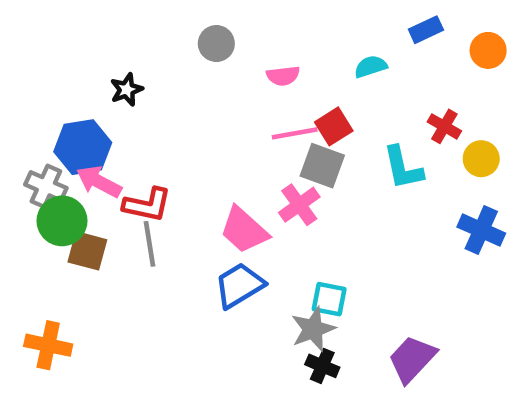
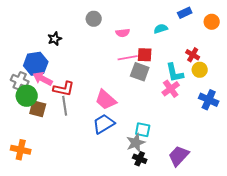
red square: (334, 126) -> (145, 55), turned 35
yellow circle: (481, 159) -> (200, 70), moved
pink cross: (299, 205) -> (171, 89), moved

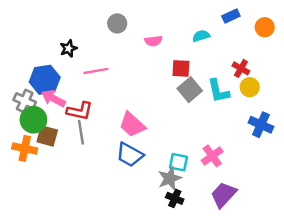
pink line: (128, 58) -> (96, 71), moved
gray square: (140, 72) -> (190, 90), moved, turned 30
pink cross: (171, 89) -> (212, 156), moved
blue trapezoid: (104, 124) -> (130, 155), turned -120
orange cross: (21, 150) -> (25, 148), moved

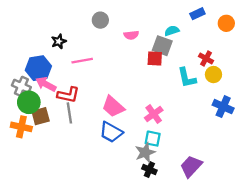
gray square: (190, 90) -> (162, 46), moved, turned -30
brown square: (47, 136) -> (41, 116), turned -30
pink cross: (212, 156) -> (154, 114), moved

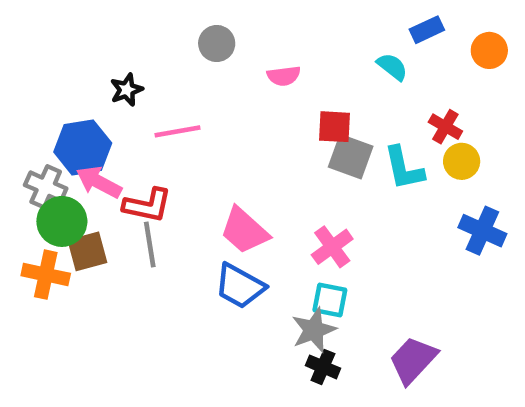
cyan semicircle: (172, 31) -> (392, 67), moved, turned 56
gray square: (162, 46) -> (351, 157), moved

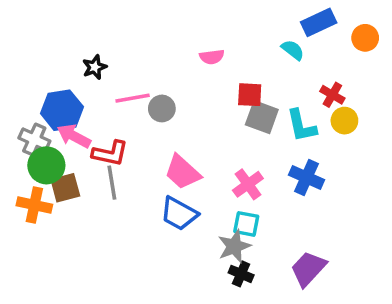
blue rectangle: (427, 30) -> (319, 22), size x1.4
gray circle: (217, 44) -> (162, 108), moved
blue cross: (482, 231) -> (307, 177), moved

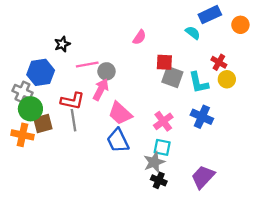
pink semicircle: (212, 57) -> (139, 37), turned -49
pink arrow: (74, 136) -> (101, 89), moved, turned 90
blue trapezoid: (179, 214) -> (118, 141), turned 35

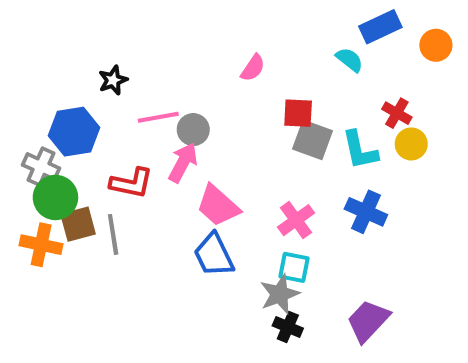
gray line: (74, 120) -> (113, 234), moved

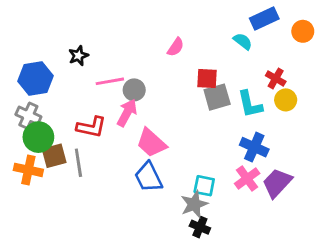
blue hexagon: (74, 132) -> (36, 78), moved
gray square: (313, 140) -> (217, 97), turned -36
pink cross: (296, 220) -> (247, 179), moved
purple trapezoid: (368, 321) -> (277, 183), moved

